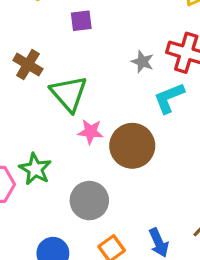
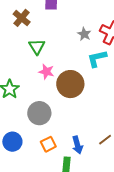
brown cross: (28, 65) -> (22, 18), moved
green triangle: (69, 94) -> (37, 47), size x0.7

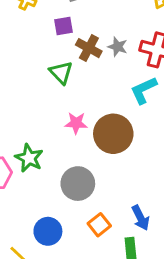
brown cross: (22, 18) -> (89, 48), moved
gray star: (84, 34) -> (118, 47), moved
green triangle: (37, 47) -> (61, 73), moved

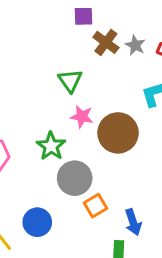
green triangle: (61, 73) -> (70, 81), moved
green star: (29, 158) -> (51, 146), moved
orange square: (99, 225) -> (96, 206), moved

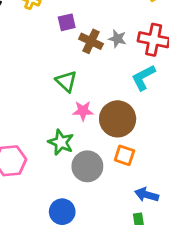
orange square: (96, 206) -> (124, 155), moved, turned -30
blue arrow: (133, 222) -> (147, 195), turned 135

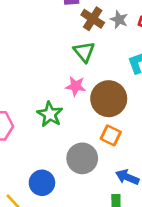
green triangle: (66, 81) -> (84, 52), moved
gray circle: (87, 166) -> (82, 158), moved

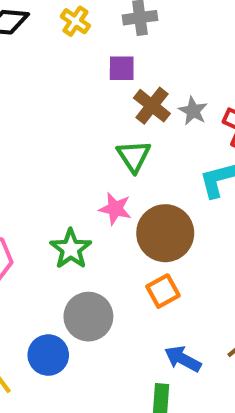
orange square: (111, 135) -> (163, 291), turned 30
gray circle: (82, 158) -> (88, 317), moved

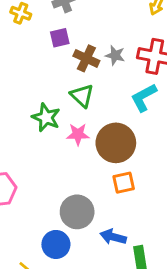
green star: (71, 249) -> (46, 117), moved
orange square: (163, 291) -> (124, 183), turned 30
blue arrow: (183, 359) -> (113, 237), moved

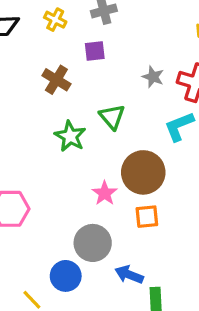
brown cross: (86, 58) -> (56, 80), moved
pink star: (78, 134) -> (105, 193), moved, turned 30

